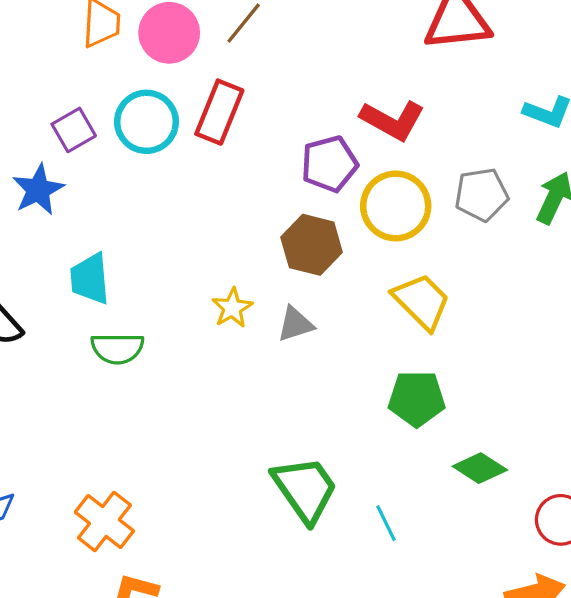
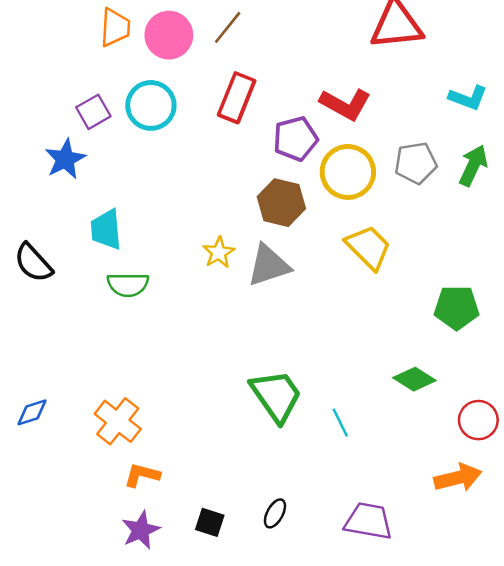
red rectangle: (219, 112) -> (237, 98), moved
gray triangle: (295, 324) -> (269, 265), size x1.5
green pentagon: (417, 399) -> (457, 308), moved

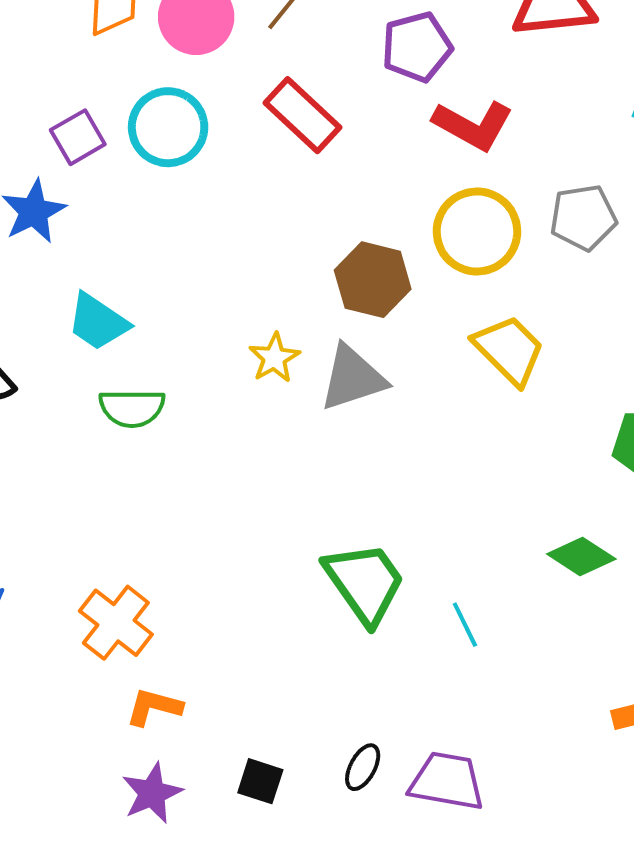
red rectangle: (237, 98) -> (302, 115), turned -69
purple pentagon: (295, 139) -> (417, 47), moved
cyan trapezoid: (106, 229) -> (98, 322), turned -51
purple trapezoid: (368, 521) -> (447, 781), moved

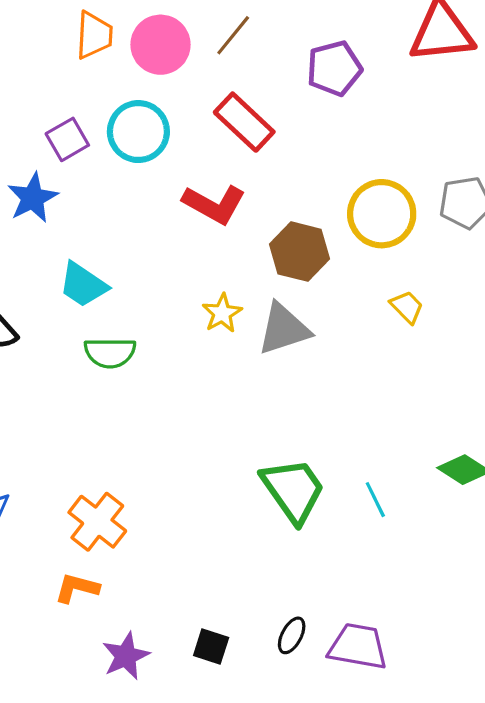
red L-shape: (473, 125) -> (214, 204), moved
yellow trapezoid: (509, 350) -> (407, 307), size x0.6
cyan line: (465, 625) -> (375, 500), moved
orange L-shape: (154, 707) -> (77, 588), moved

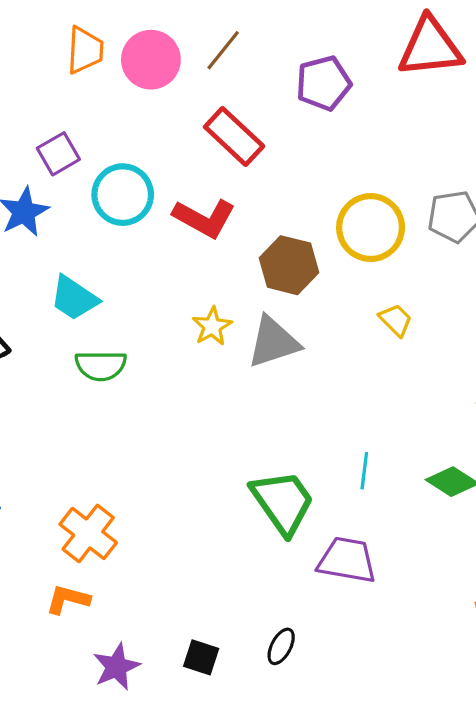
cyan circle: (138, 132) -> (123, 195), moved
cyan line: (375, 500) -> (364, 471), moved, turned 33
purple trapezoid: (358, 646) -> (347, 560), moved

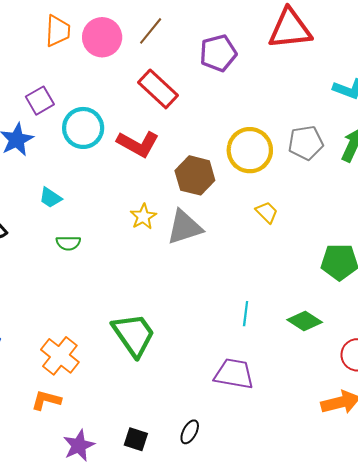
cyan trapezoid: (74, 298) -> (50, 198), size x0.7
green semicircle: (101, 366) -> (68, 243), size x0.7
green trapezoid: (283, 502) -> (134, 335), moved

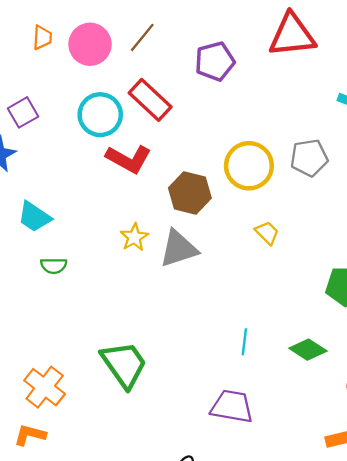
orange trapezoid: (58, 31) -> (42, 37), size x0.7
cyan circle: (83, 128) -> (100, 115), moved
cyan trapezoid: (50, 198) -> (34, 217), size x1.4

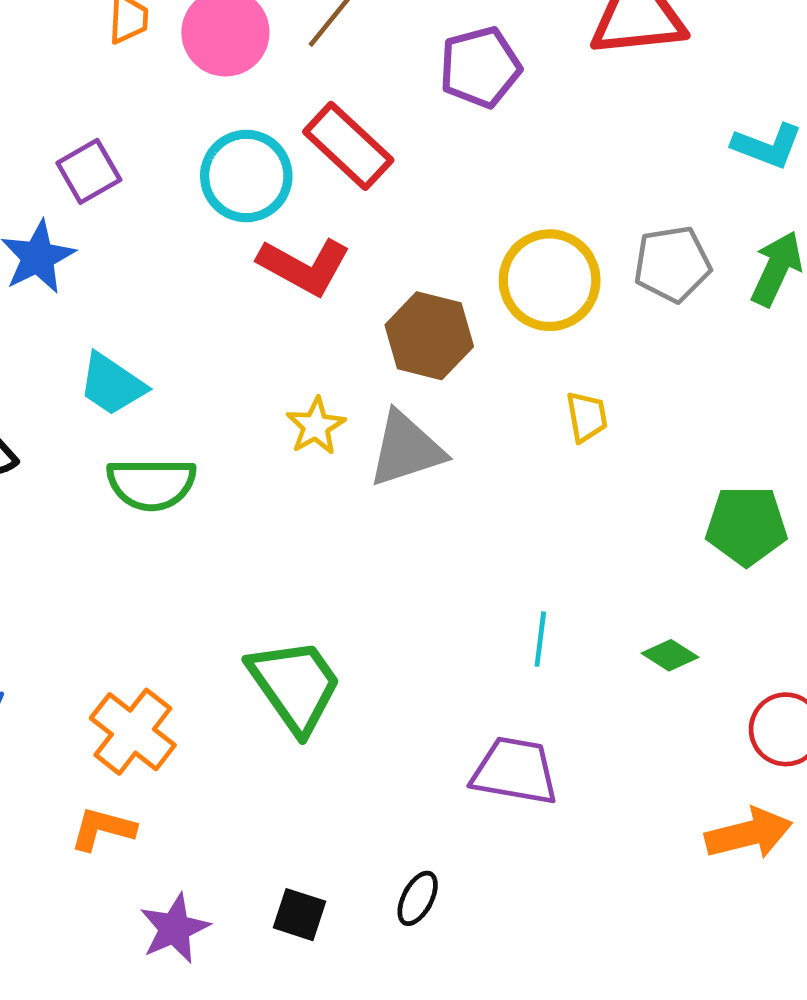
yellow trapezoid: (267, 233) -> (587, 417), turned 35
green semicircle: (54, 266) -> (151, 484), size x1.6
green diamond: (308, 350) -> (670, 655), size x0.7

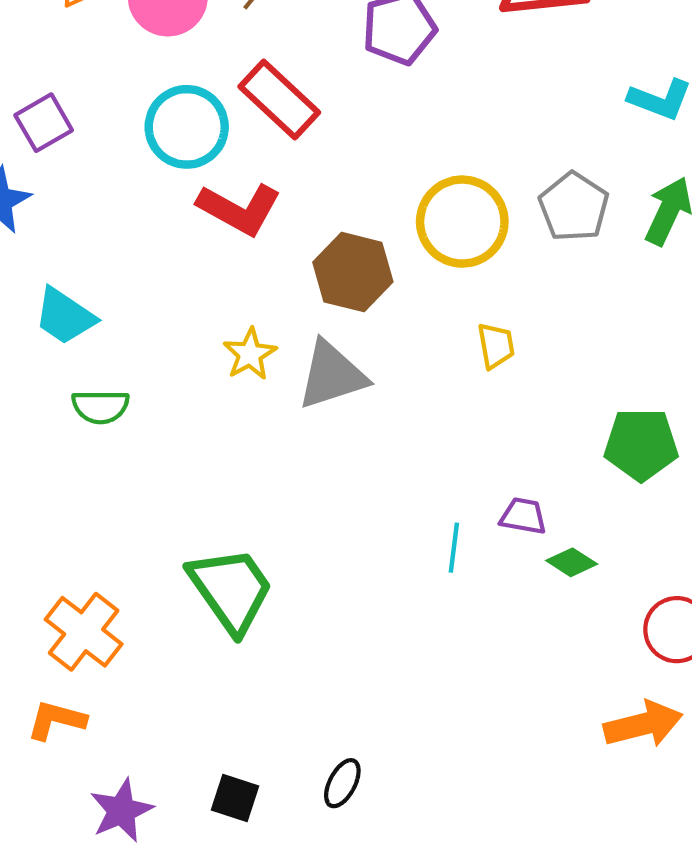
gray pentagon: (672, 264) -> (574, 207), turned -30
green semicircle: (151, 484) -> (100, 407), size x0.7
purple trapezoid: (515, 771) -> (523, 516), moved, size x0.6

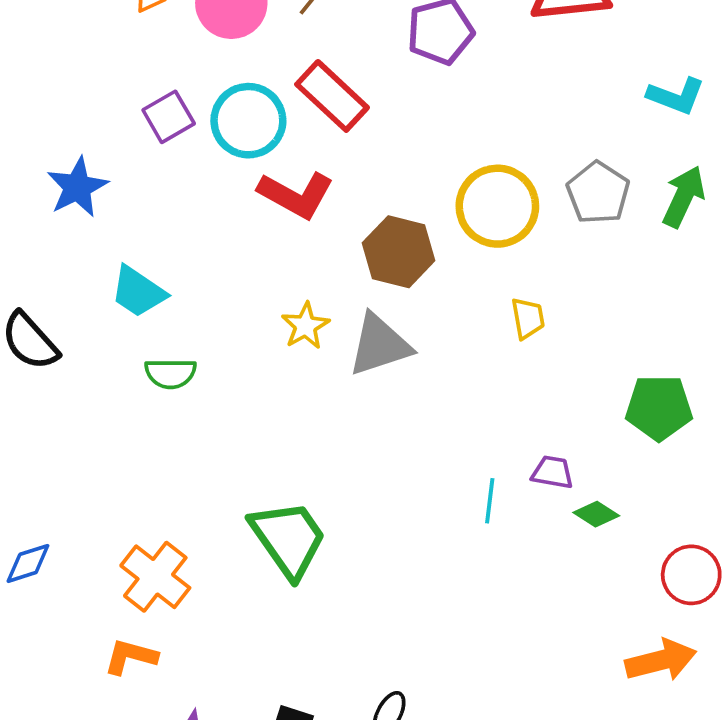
purple square: (44, 123) -> (169, 117), moved

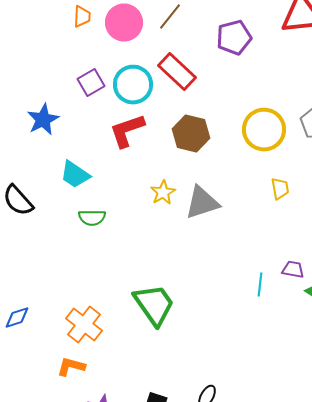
red L-shape: (296, 195) -> (127, 131), moved, turned 132
brown hexagon: (399, 252) -> (191, 134), moved

